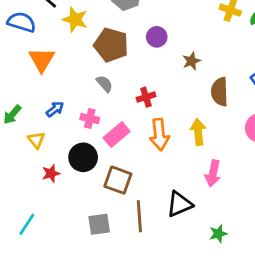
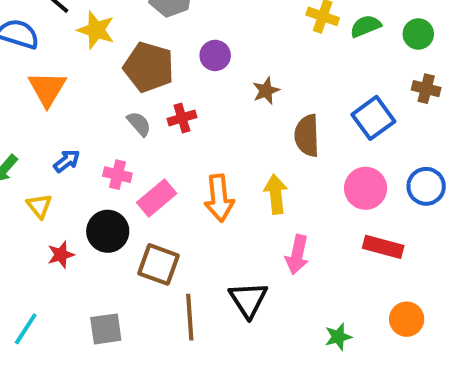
red cross: (146, 97) -> (182, 118), moved
black triangle: (179, 204) -> (248, 300), turned -40
gray square: (99, 224) -> (106, 329), moved
green star: (218, 234) -> (338, 337), moved

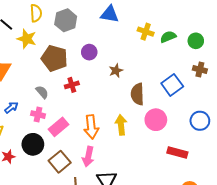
gray semicircle: (139, 124) -> (42, 92), moved
pink circle: (366, 188) -> (156, 120), moved
pink arrow: (297, 255) -> (88, 157), moved
brown square: (159, 264) -> (60, 162), turned 30

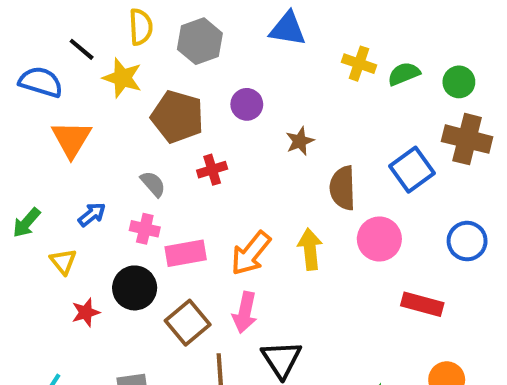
brown cross: (200, 70) -> (467, 139), size x1.6
pink rectangle: (58, 127) -> (186, 253), turned 30
orange arrow: (91, 127) -> (251, 253), turned 45

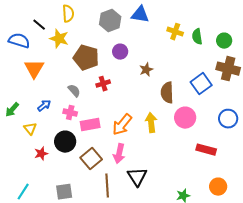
gray hexagon: (200, 41) -> (110, 21), moved
green semicircle: (404, 74) -> (197, 37), turned -77

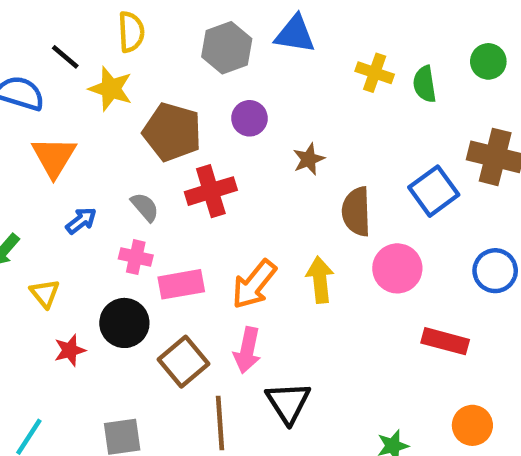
green circle: (224, 41) -> (488, 61), moved
red cross: (103, 84) -> (211, 191), size x1.5
blue arrow: (44, 106) -> (81, 221), moved

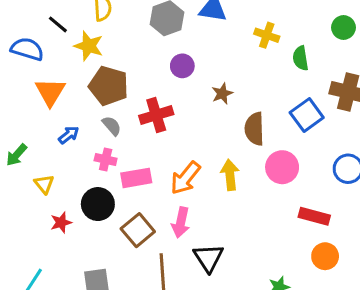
green semicircle: (425, 84) -> (301, 58), moved
brown pentagon: (172, 132) -> (109, 86), moved
orange circle: (472, 425) -> (325, 256), moved

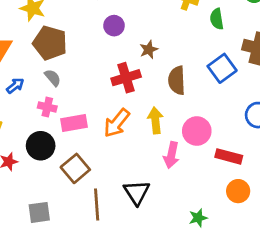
red cross: (156, 115) -> (126, 78), moved
pink circle: (282, 167) -> (197, 131), moved
pink arrow: (181, 222) -> (171, 155), moved

